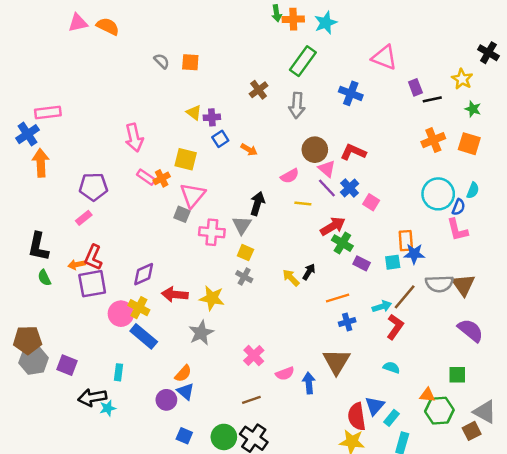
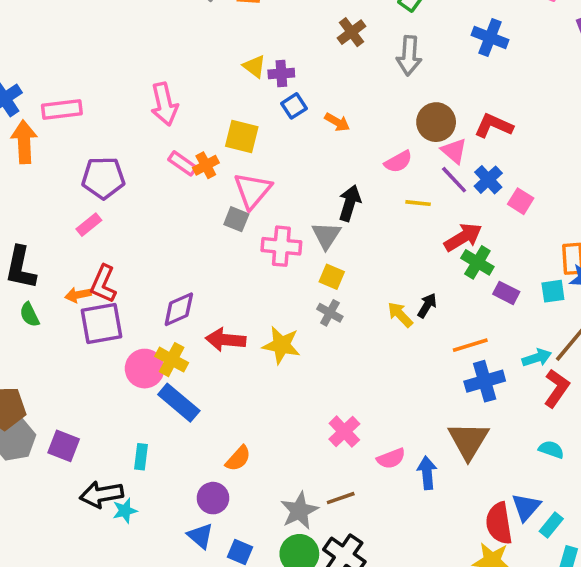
pink rectangle: (48, 113) -> (62, 109), moved
blue cross: (347, 322) -> (485, 381), size x1.5
gray star: (201, 333) -> (299, 511), moved
blue triangle: (186, 391) -> (200, 536), moved

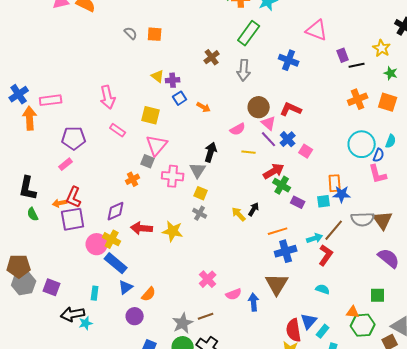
orange cross: (206, 165) -> (133, 179), moved
blue triangle: (200, 536) -> (126, 287), moved, turned 42

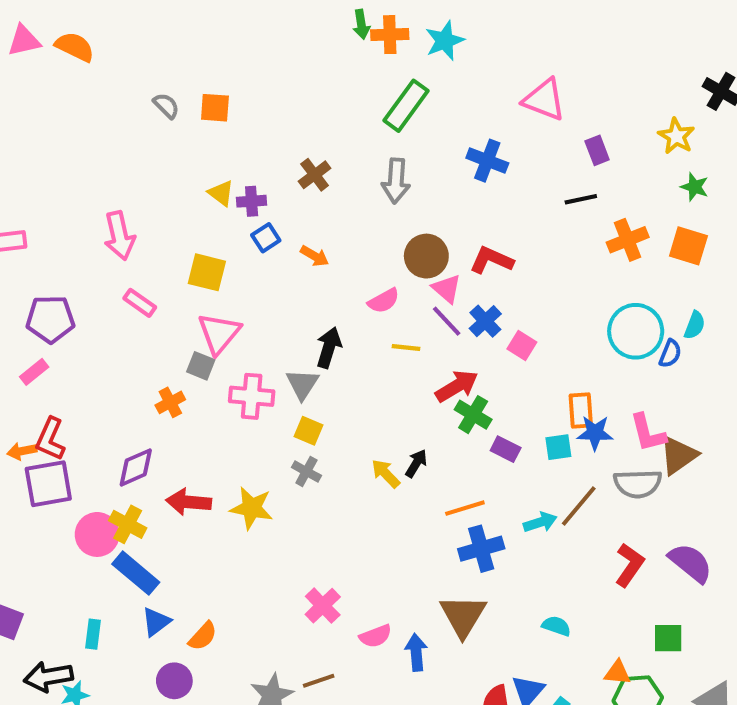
brown cross: (212, 57) -> (315, 175), moved
black line: (357, 65) -> (581, 199), moved
pink L-shape: (378, 174) -> (648, 433), moved
brown triangle: (383, 220) -> (678, 455), moved, turned 30
red L-shape: (326, 255) -> (630, 565), moved

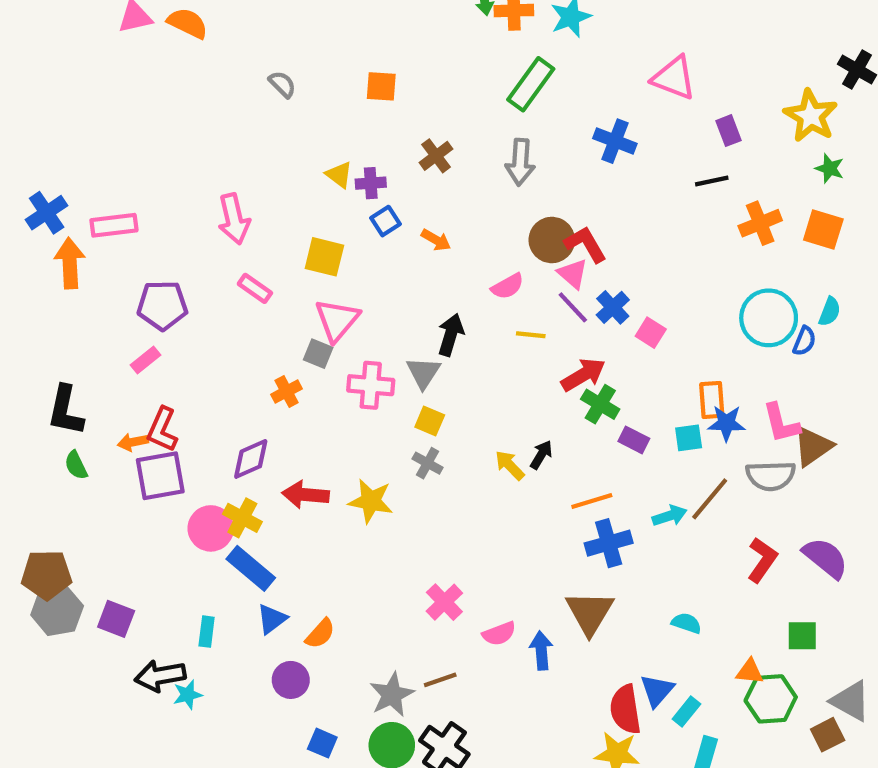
orange square: (215, 108) -> (381, 86), moved
yellow star: (676, 136) -> (811, 116), size x1.4
red L-shape: (491, 260) -> (585, 244), moved, turned 36

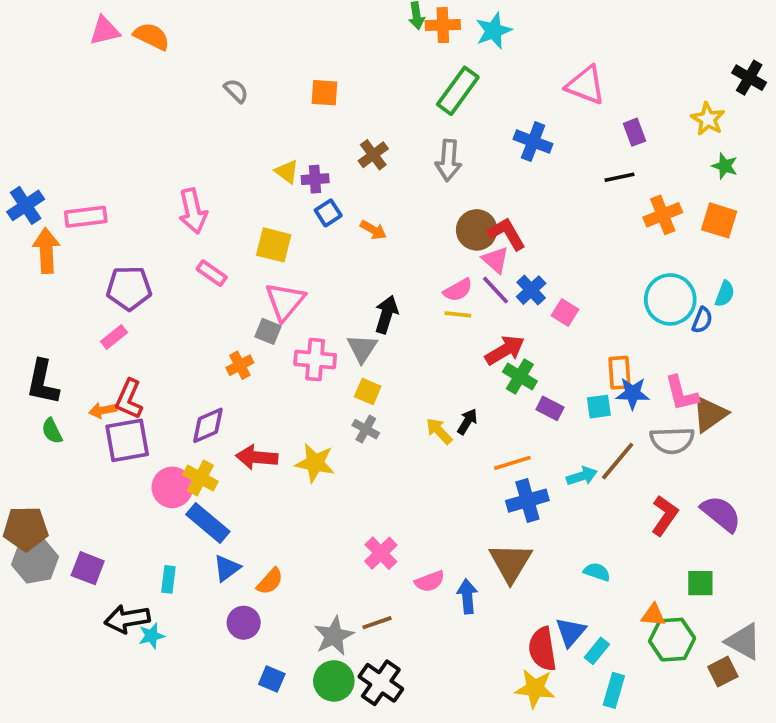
yellow star: (811, 116) -> (708, 119), size x0.7
pink semicircle: (508, 286) -> (458, 290), moved

